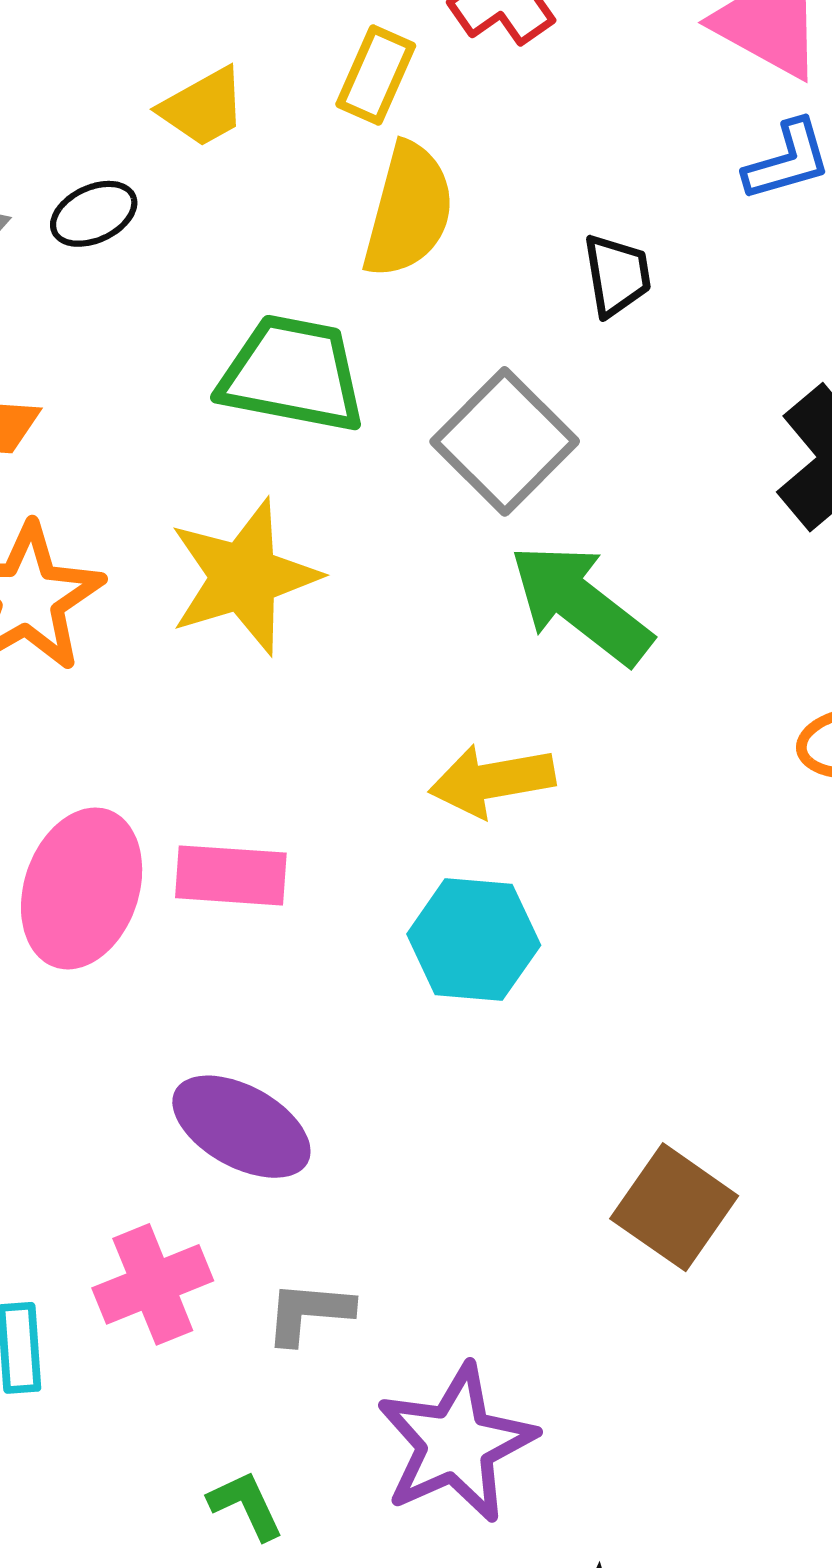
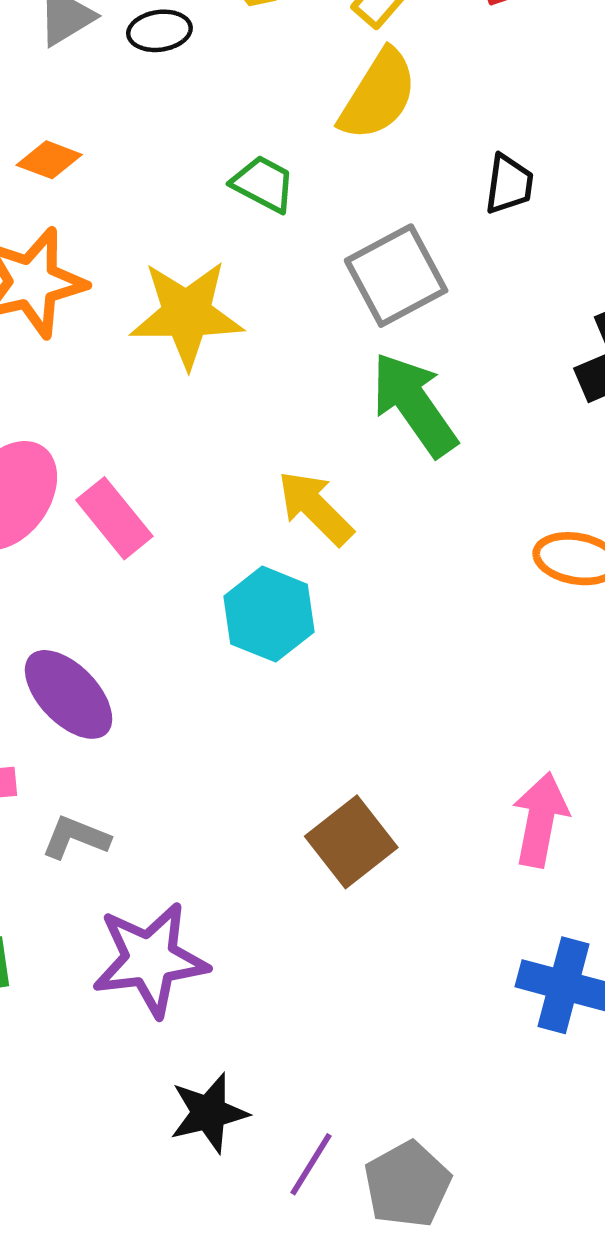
green trapezoid: (293, 374) -> (263, 184), size x0.6
yellow arrow: (492, 781) -> (315, 508), turned 38
pink rectangle: (231, 875) -> (114, 518), turned 30

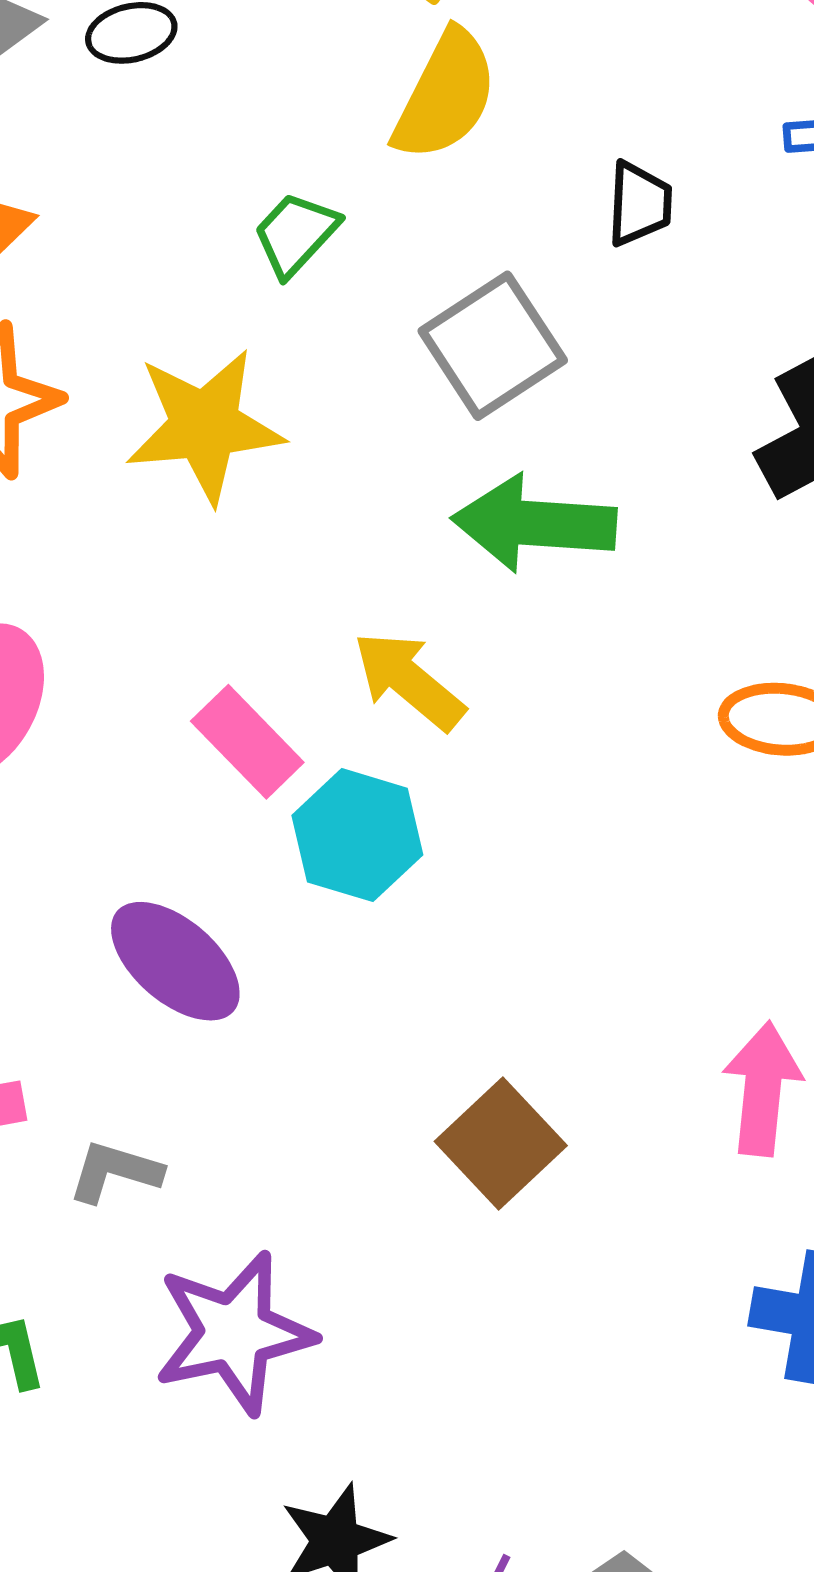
green trapezoid: (263, 184) -> (296, 234), turned -70
green arrow: (414, 404) -> (534, 524), turned -46
pink rectangle: (114, 518) -> (247, 742), moved
purple ellipse: (69, 694) -> (175, 961), moved

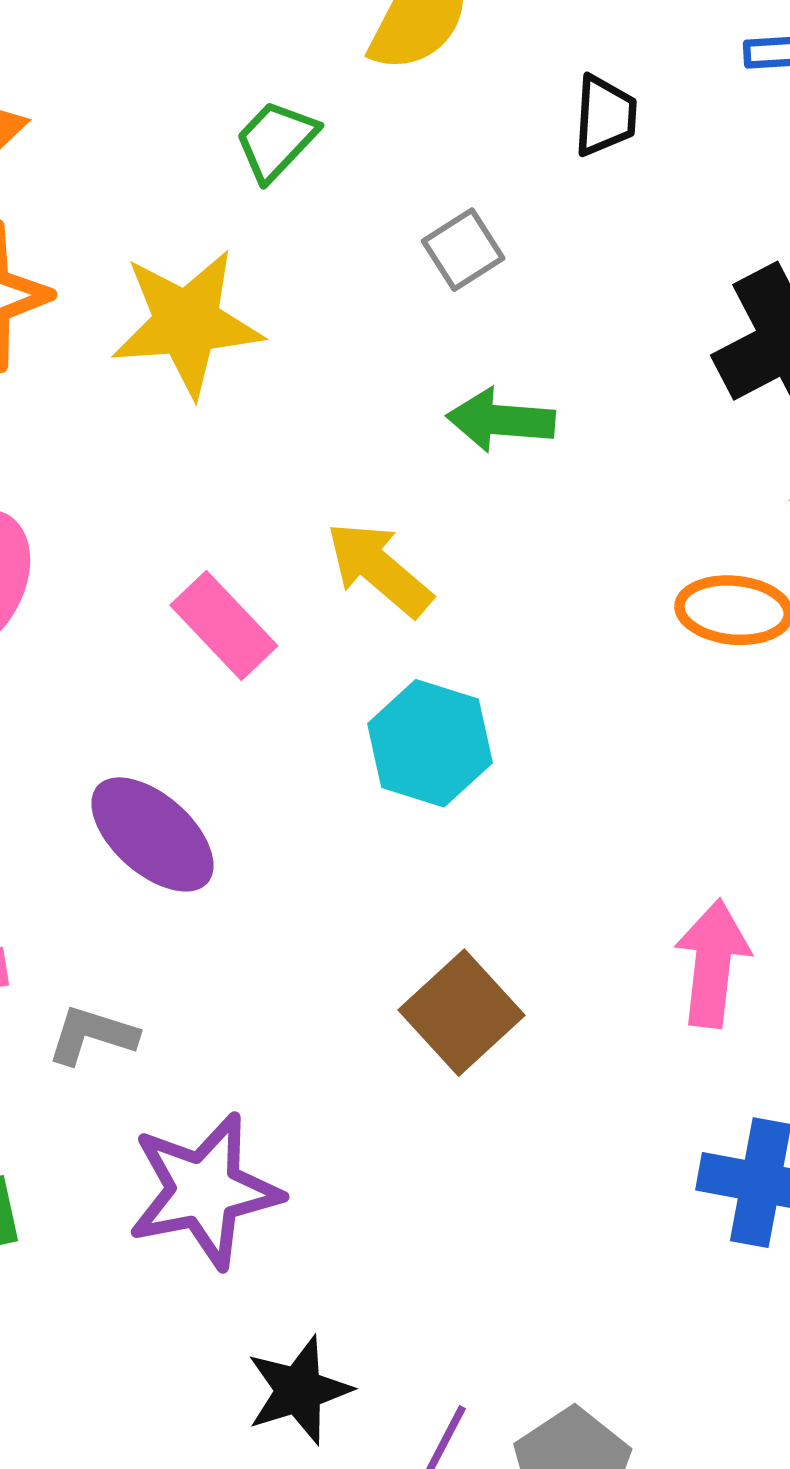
gray square: (493, 346) -> (463, 250), size x0.6
green arrow: (534, 524) -> (501, 420), size x0.7
cyan hexagon: (357, 835) -> (430, 743), moved

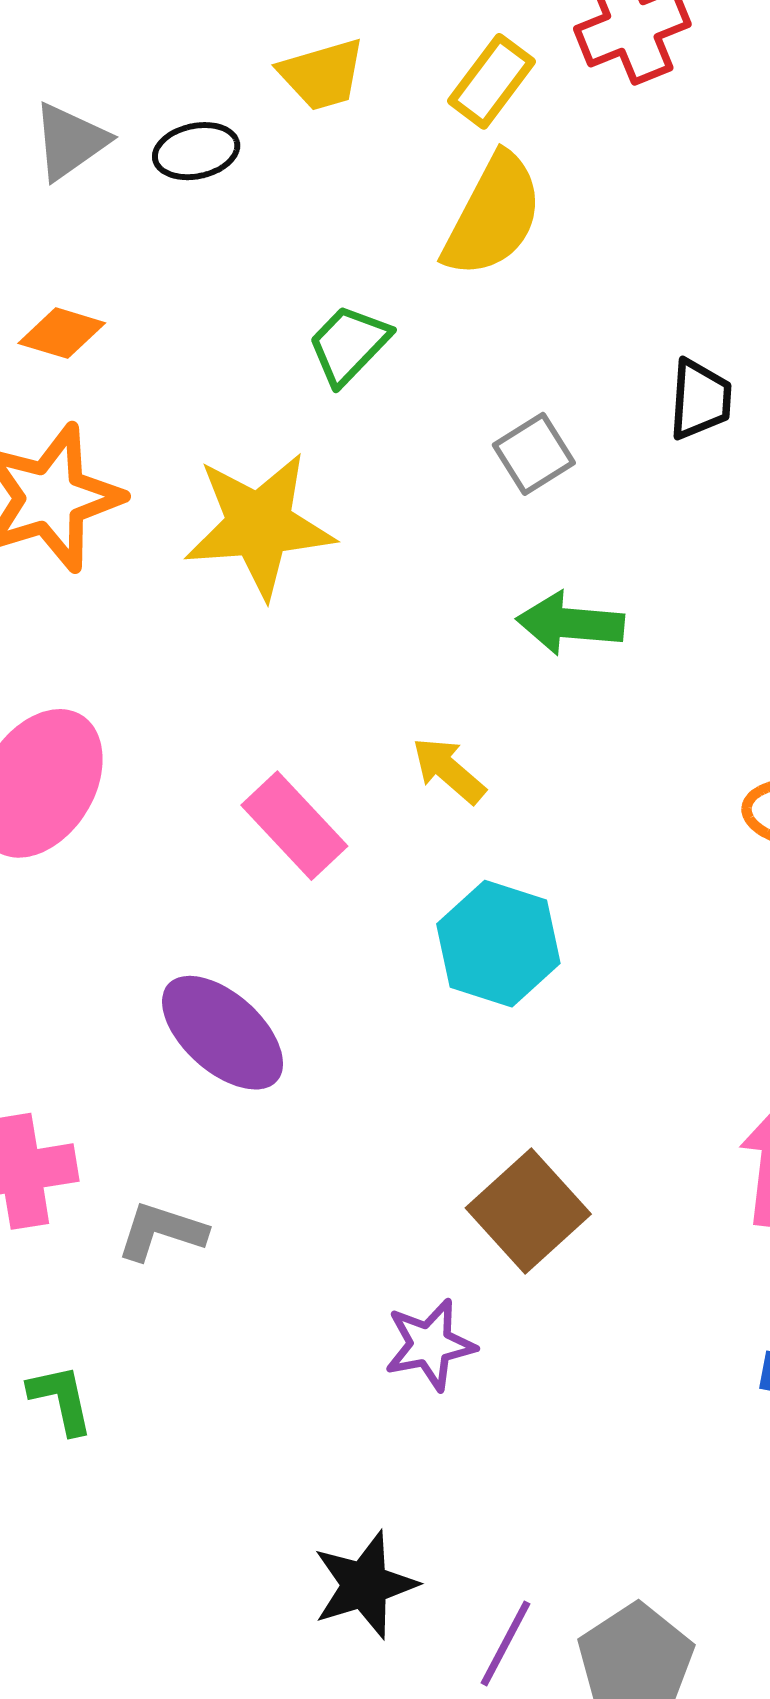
black trapezoid: (605, 116) -> (700, 399), moved
yellow arrow: (379, 569) -> (449, 770), size x0.7
purple star: (204, 1191) -> (430, 1345), moved, size x0.6

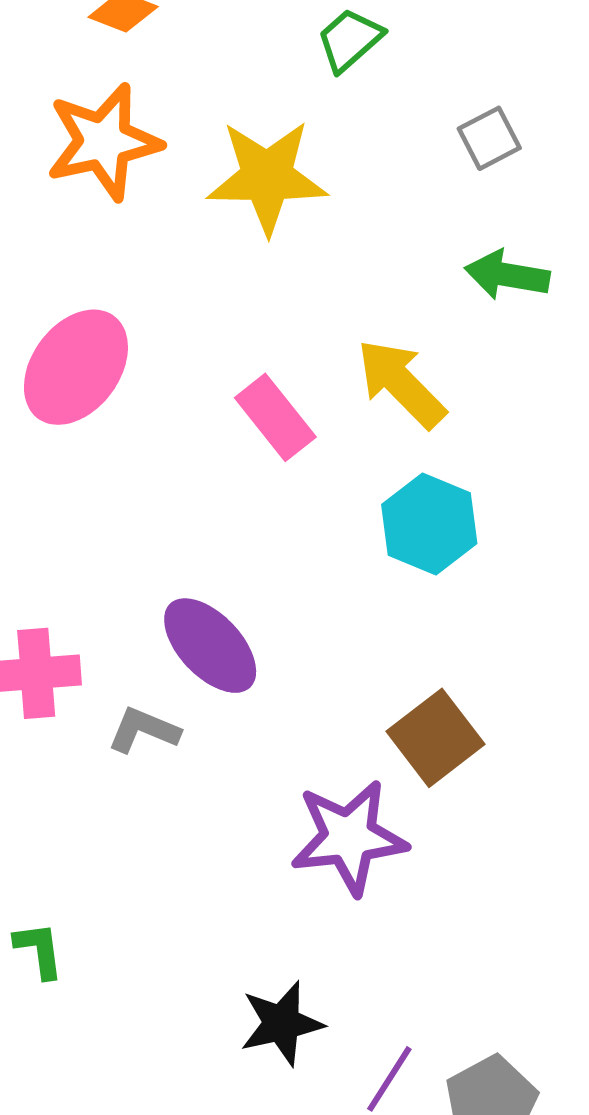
yellow arrow: (449, 770) -> (401, 383), size x1.6
purple ellipse: (223, 1033) -> (210, 646), moved
purple star: (430, 1345) -> (349, 837), size x1.6
green L-shape: (61, 1399) -> (39, 950), moved

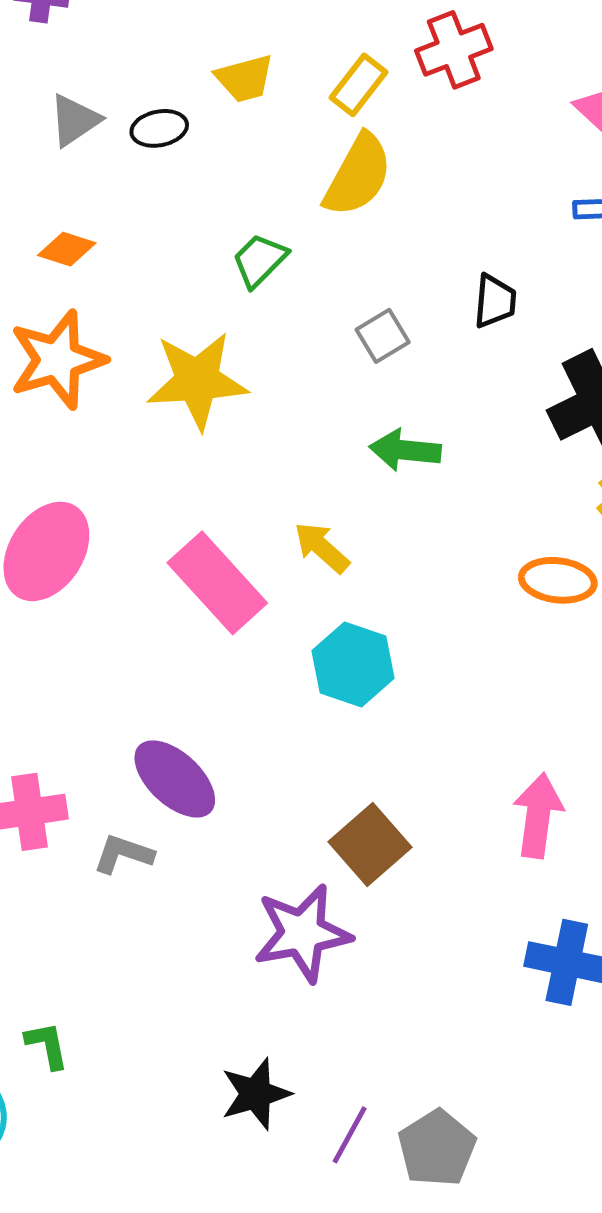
yellow arrow: (401, 383) -> (322, 547), size x0.7
pink rectangle: (275, 417) -> (217, 583), size x1.4

